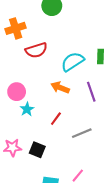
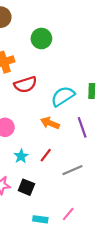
cyan star: (27, 109) -> (21, 156), moved

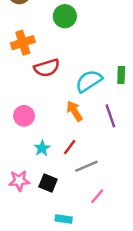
orange arrow: (50, 123) -> (74, 111), turned 36
gray line: (72, 170) -> (86, 166), moved
pink line: (68, 214) -> (97, 196), moved

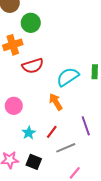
green circle: (65, 16) -> (31, 23), moved
purple line: (110, 116) -> (86, 126), moved

